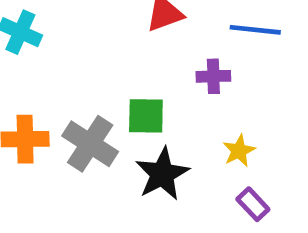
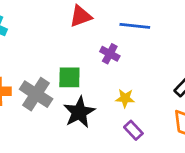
purple cross: (213, 76) -> (110, 54), turned 30
yellow star: (239, 151) -> (125, 98), turned 30

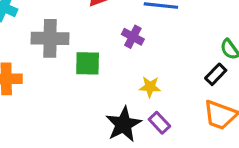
gray cross: (36, 94) -> (50, 38), moved, turned -32
black star: (79, 112) -> (123, 124), moved

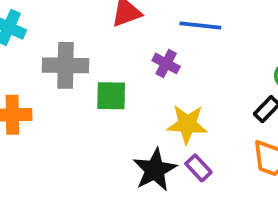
yellow star: (150, 87) -> (187, 124), size x1.5

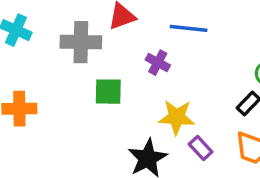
gray cross: (66, 65) -> (81, 42), moved
purple rectangle: (198, 168) -> (201, 148), moved

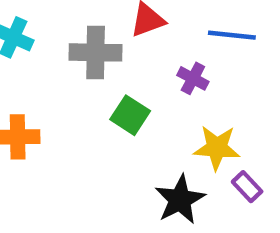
green square: (108, 92) -> (130, 115), turned 32

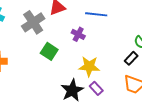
gray cross: (96, 52) -> (33, 22), turned -35
purple rectangle: (247, 187) -> (96, 88), moved

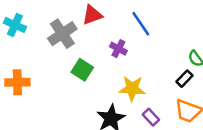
blue line: (96, 14) -> (141, 24), turned 50
purple rectangle: (96, 88) -> (151, 117), moved

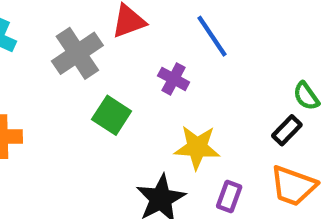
purple rectangle: (151, 117) -> (229, 197), turned 63

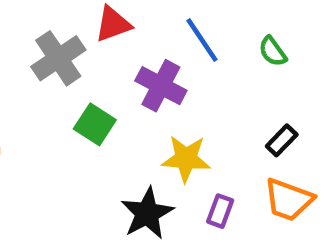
purple cross: (174, 79) -> (161, 86), size x1.5
green semicircle: (306, 96) -> (273, 51), moved

